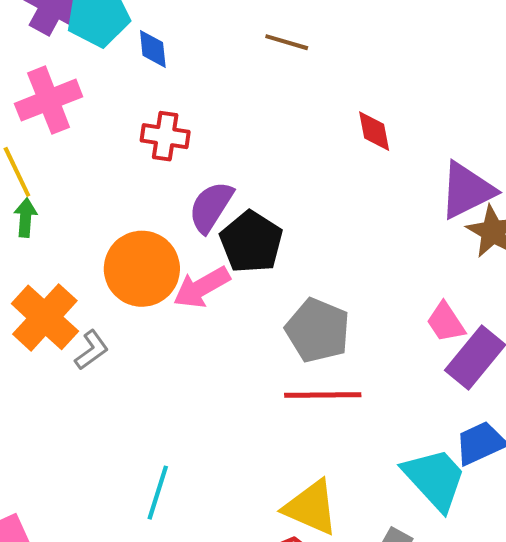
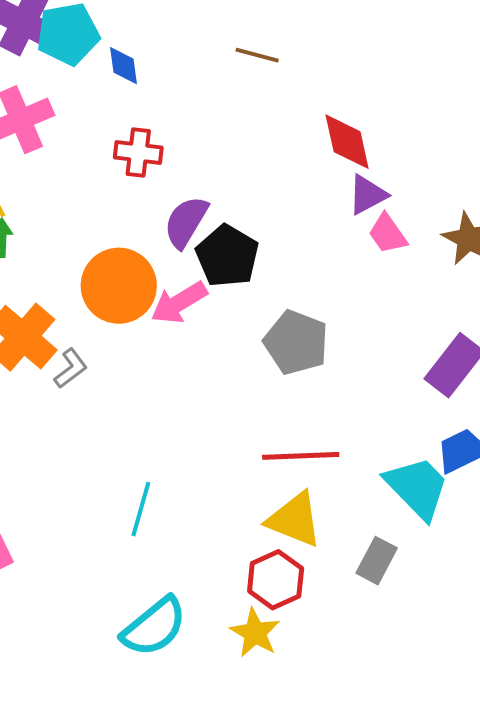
red diamond: (374, 131) -> (347, 142), size x1.4
purple triangle: (467, 190) -> (367, 195), moved, size x0.7
pink trapezoid: (446, 322) -> (388, 234), moved
red line: (323, 395) -> (301, 456), moved

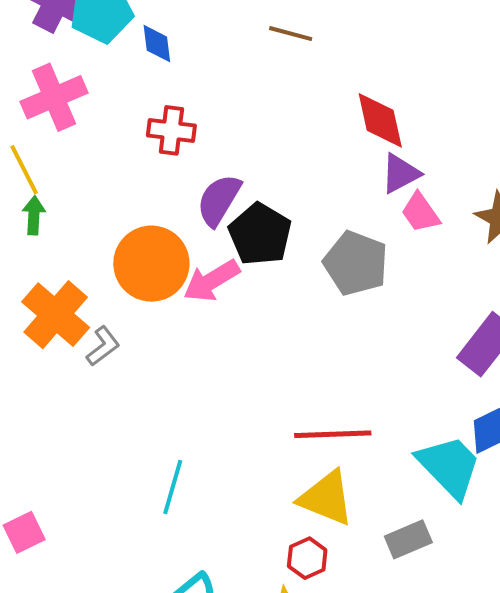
gray pentagon: (296, 342) -> (356, 263), moved
gray rectangle: (377, 561) -> (408, 539), turned 39
red hexagon: (276, 580) -> (307, 558), size x0.7

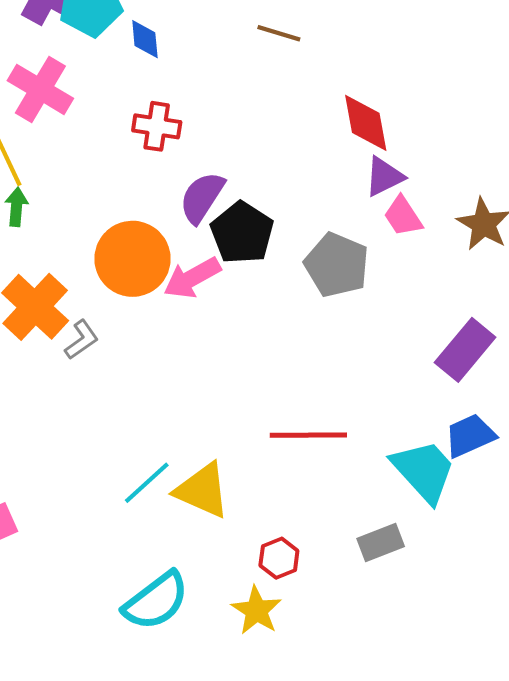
pink cross: (54, 97) -> (40, 89), turned -38
cyan line: (173, 487) -> (147, 483), turned 30
yellow triangle: (326, 498) -> (202, 490), moved

